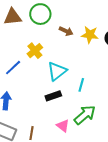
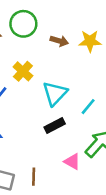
cyan line: (81, 85) -> (88, 107), turned 32

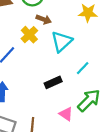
brown arrow: (59, 41) -> (44, 19), moved
cyan triangle: (55, 93) -> (62, 41), moved

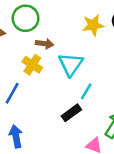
cyan line: (83, 68) -> (86, 91), moved

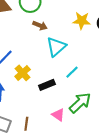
yellow cross: (32, 65) -> (23, 73), moved
cyan line: (86, 91) -> (72, 72), moved

